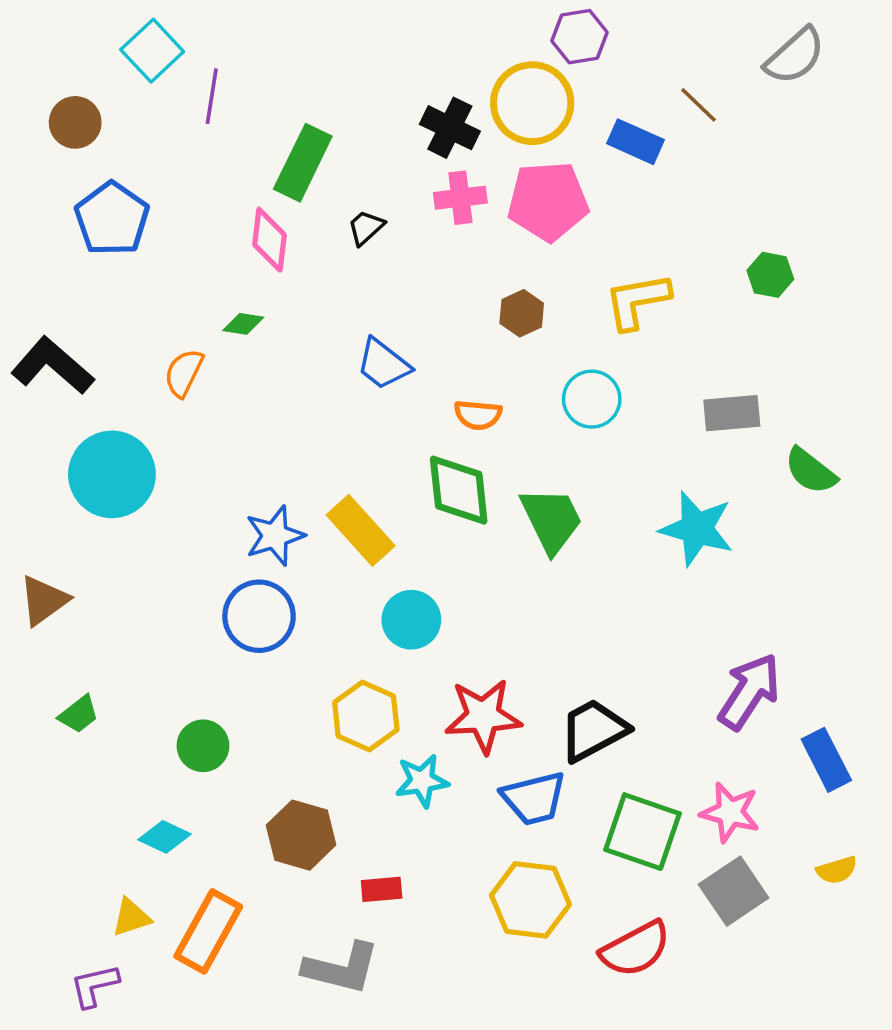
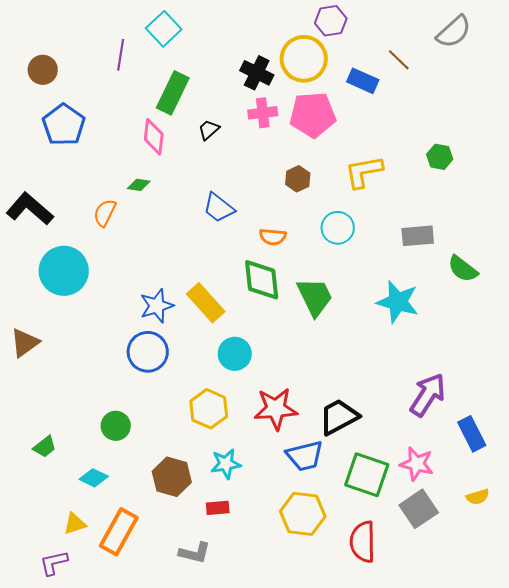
cyan square: (152, 51) -> (164, 29), moved
green trapezoid: (79, 714) -> (45, 447), moved
cyan star: (422, 781) -> (226, 464), moved
red semicircle: (635, 949) -> (363, 542), turned 117
gray L-shape: (341, 968) -> (195, 553), size x0.7

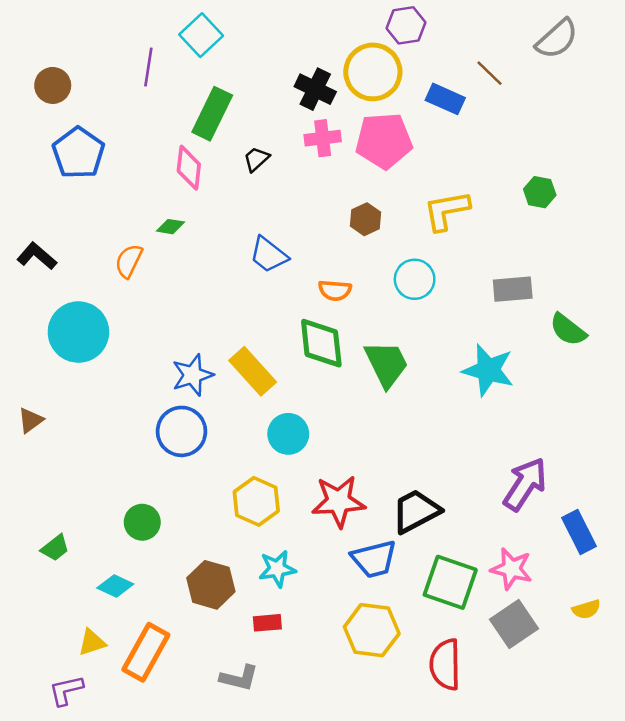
black L-shape: (30, 209) -> (37, 256), size x0.7
brown triangle: (25, 343) -> (31, 420), size x0.7

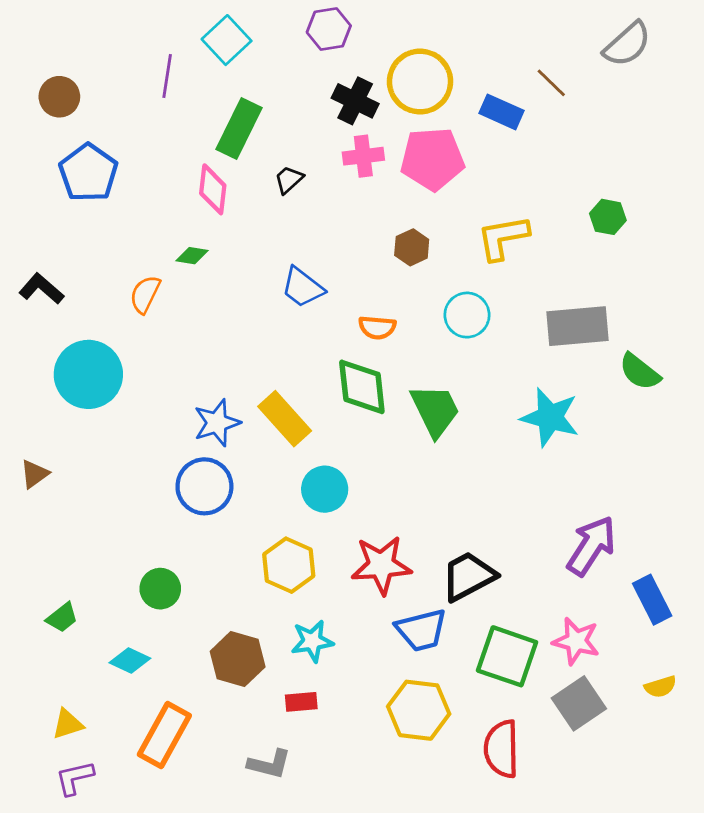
purple hexagon: (406, 25) -> (329, 29), moved
gray rectangle: (513, 289) -> (578, 326), size x1.4
yellow triangle: (92, 642) -> (68, 724), moved

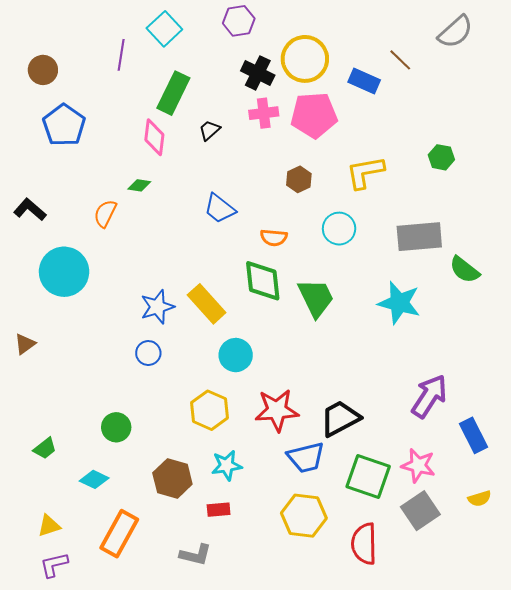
blue circle: (204, 486) -> (148, 353), size x0.6

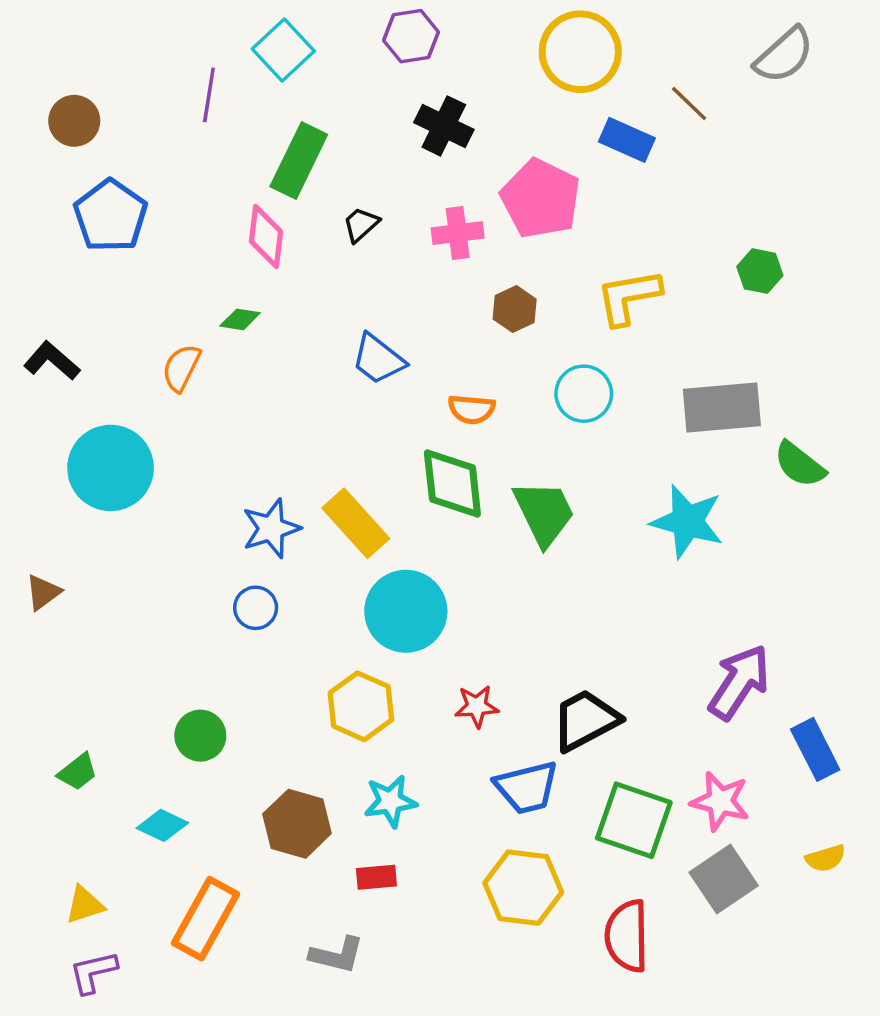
yellow circle: (305, 59) -> (580, 52), moved
pink cross: (264, 113) -> (458, 233), moved
pink pentagon: (314, 115) -> (541, 199), turned 30
cyan circle: (236, 355) -> (406, 611), size x1.4
red star: (277, 410) -> (477, 706), size x0.6

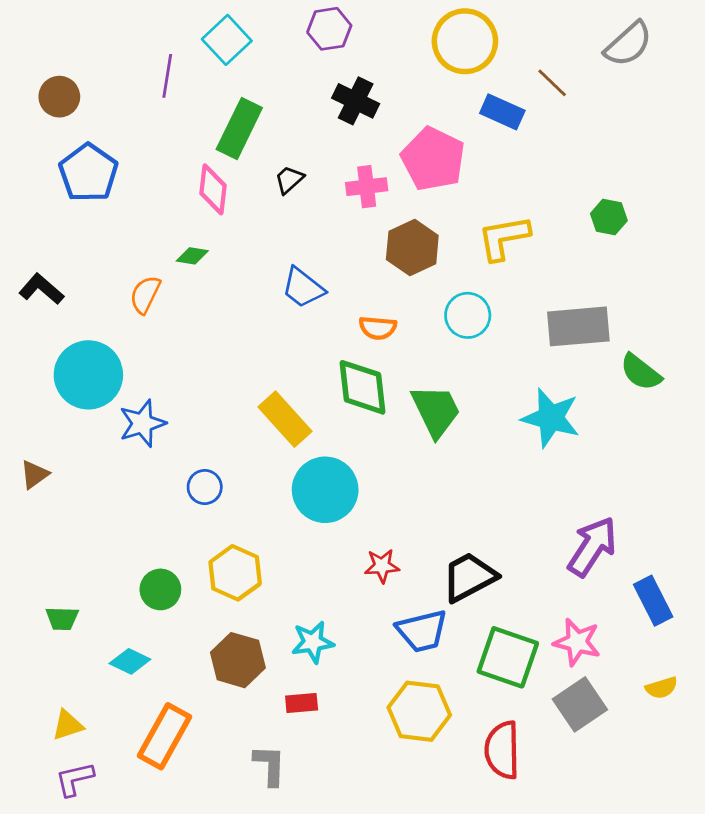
brown hexagon: (515, 309) -> (412, 248), size x1.5
blue star: (271, 528) -> (142, 423), moved
yellow hexagon: (361, 706) -> (235, 573), moved
green trapezoid: (78, 772) -> (62, 619), turned 40
gray L-shape: (337, 955) -> (270, 765), turned -102

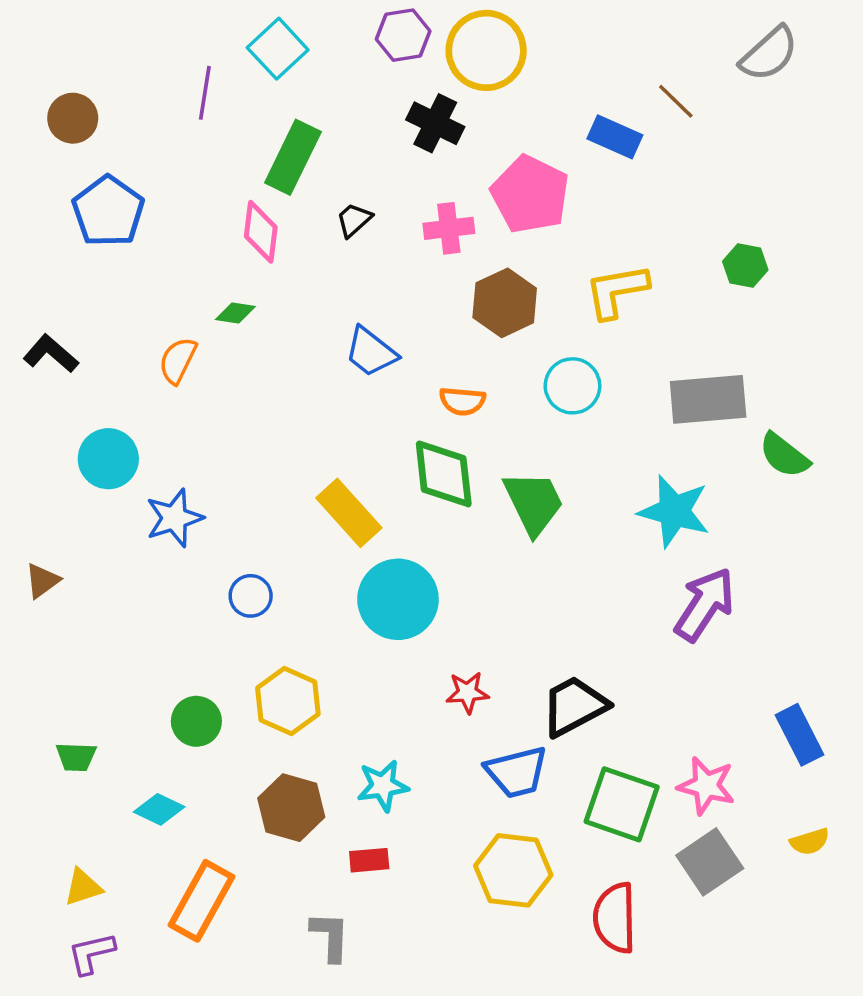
yellow circle: (465, 41) -> (486, 50), moved
cyan circle: (88, 375) -> (108, 459), size x0.7
purple arrow: (592, 547) -> (705, 604), moved

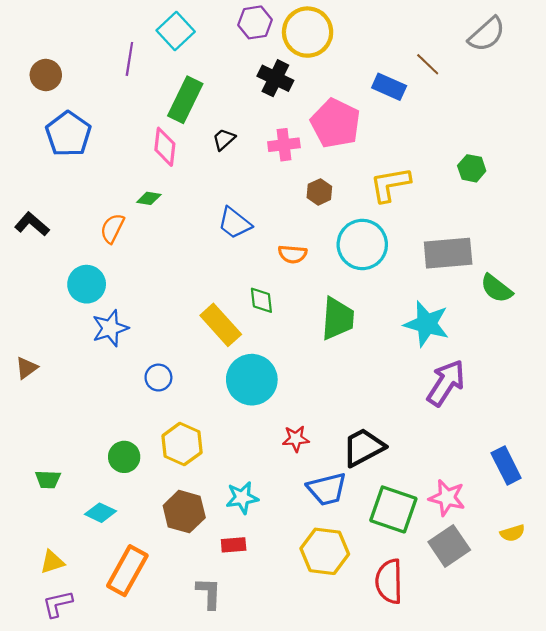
brown hexagon: (505, 303) -> (319, 192), size x0.6
cyan circle: (572, 386) -> (362, 244), size x1.4
cyan circle: (108, 459) -> (87, 284), moved
green diamond: (444, 474) -> (261, 300), moved, size x0.6
green trapezoid: (534, 503) -> (338, 319), turned 30

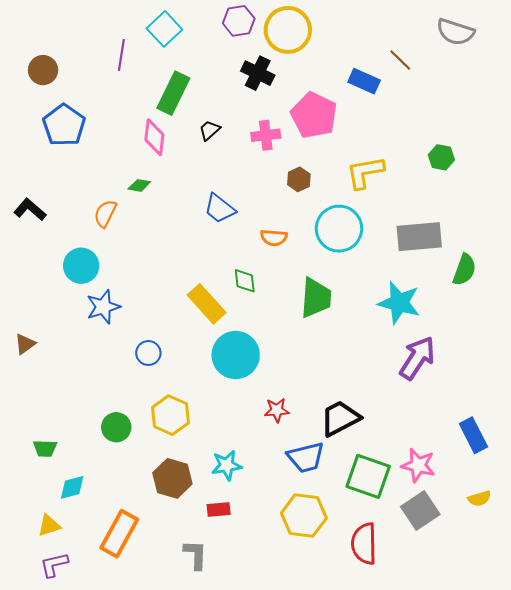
gray semicircle: (487, 34) -> (455, 32), turned 60
green semicircle: (496, 288) -> (464, 270), turned -108
cyan diamond: (101, 513) -> (72, 487), moved, turned -40

